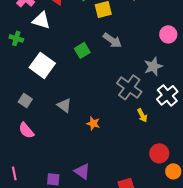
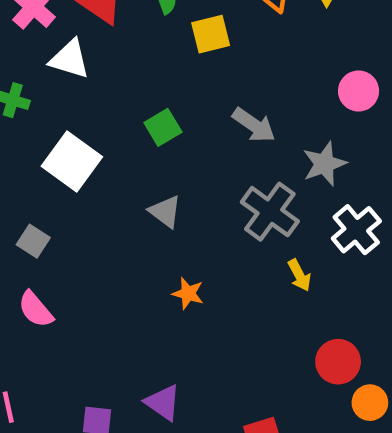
gray arrow: (112, 40) -> (254, 125), moved
gray triangle: (64, 105) -> (165, 212), moved

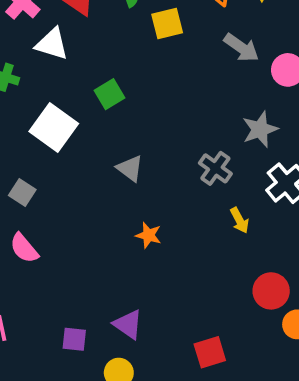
gray arrow: (254, 125) -> (241, 48), moved
green square: (163, 127) -> (110, 94), moved
gray cross: (270, 212) -> (215, 168), size x0.7

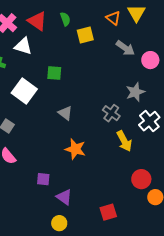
green square: (110, 94) -> (54, 73), turned 35
yellow arrow: (240, 220) -> (124, 141), size x1.5
orange star: (149, 235) -> (75, 149), size x1.5
purple square: (74, 339) -> (43, 179), moved

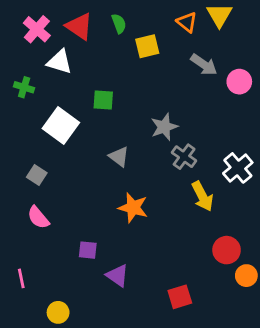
gray star: (135, 92) -> (164, 127), moved
yellow circle: (59, 223) -> (58, 312), moved

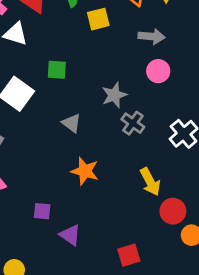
gray arrow: (204, 65) -> (152, 36), turned -30
pink circle: (239, 82) -> (158, 71), moved
yellow arrow: (202, 196) -> (150, 182), moved

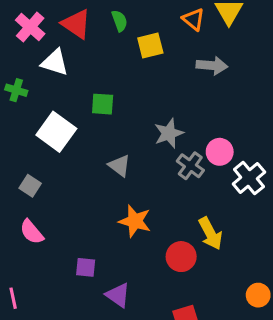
pink circle: (158, 71) -> (220, 152), moved
red circle: (173, 211) -> (181, 257), moved

